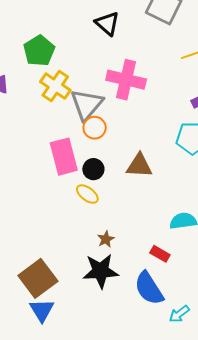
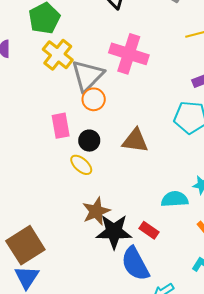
pink rectangle: (64, 157) -> (61, 126), size x0.7
brown star: (106, 239) -> (96, 211), size x1.6
black star: (101, 271) -> (114, 232), moved

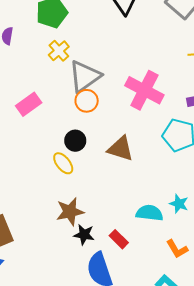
pink cross: (129, 54) -> (144, 90), moved
yellow cross: (58, 55) -> (59, 51), size x0.7
pink rectangle: (61, 126) -> (29, 104), moved, turned 55
black star: (114, 232) -> (84, 235), size x0.6

